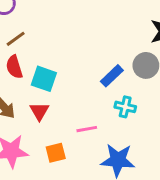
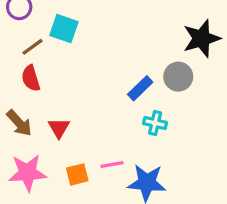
cyan square: (44, 79) -> (64, 29), moved
pink line: (87, 129) -> (112, 164), moved

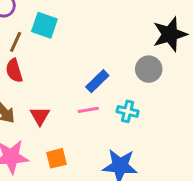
brown line: (32, 47) -> (16, 42), turned -30
blue rectangle: (140, 88) -> (97, 81), moved
pink line: (112, 164) -> (88, 110), moved

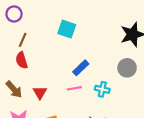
cyan square: (44, 25) -> (67, 29), moved
gray circle: (149, 69) -> (127, 68), moved

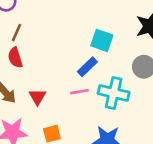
cyan square: (67, 29) -> (102, 40), moved
cyan cross: (102, 89) -> (114, 93), size x1.6

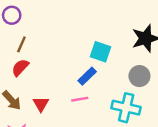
red semicircle: (15, 58) -> (20, 68), turned 60
cyan cross: (114, 93) -> (126, 108), moved

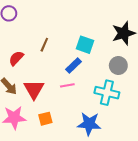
brown line: (21, 44) -> (44, 45), moved
red triangle: (41, 104) -> (34, 89), size x1.5

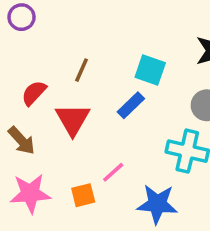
pink line: (67, 85) -> (113, 172), moved, turned -32
red triangle: (34, 89) -> (73, 119), moved

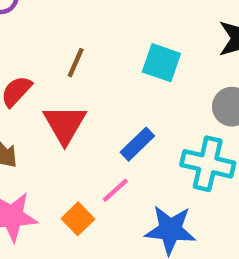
blue rectangle: (131, 105) -> (137, 144), moved
orange square: (83, 195) -> (78, 219), turned -30

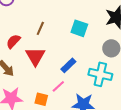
orange square: (78, 219) -> (41, 99), turned -32

